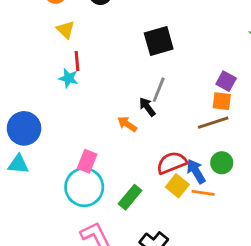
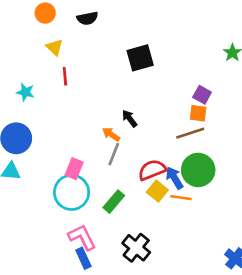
cyan star: (68, 78) -> (25, 92), moved
gray line: (159, 90) -> (114, 154), moved
green circle: (222, 163) -> (198, 170), size x1.6

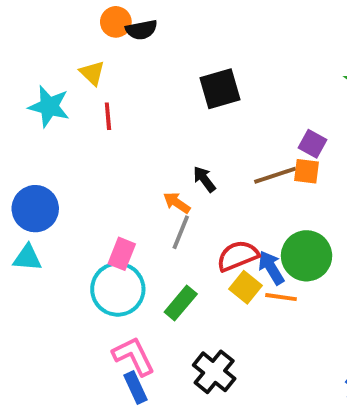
orange circle: (45, 13) -> (116, 22), moved
cyan star: (25, 92) -> (49, 106), moved, size x1.5
brown line: (190, 133) -> (275, 175), moved

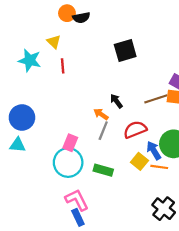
red semicircle: (238, 256) -> (135, 130), moved
green rectangle: (181, 303) -> (103, 170), turned 66
black cross: (214, 372) -> (164, 209), moved

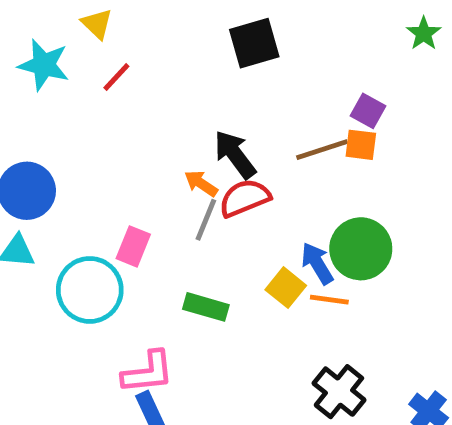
red line: (63, 66) -> (116, 77), turned 48
black arrow: (116, 101) -> (235, 154), size x1.5
red semicircle: (135, 130) -> (245, 198), moved
cyan circle: (68, 163) -> (90, 290), moved
pink L-shape: (77, 200) -> (148, 372), turned 110

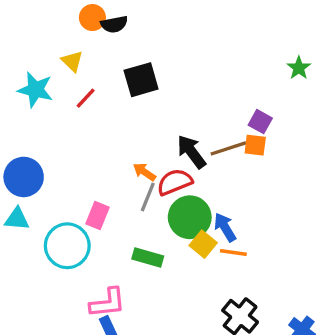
black square: (254, 43) -> (141, 80), moved
black arrow: (235, 154) -> (191, 152), moved
green circle: (361, 249) -> (190, 217), moved

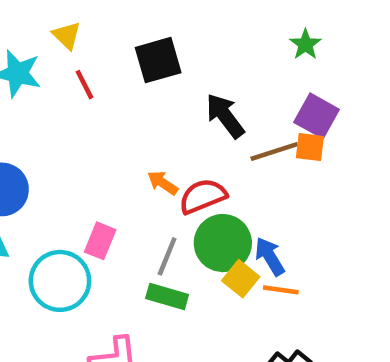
green star: (299, 68) -> (305, 44), moved
red line: (86, 98) -> (85, 85), turned -70
purple square: (260, 122) -> (317, 116), size x1.4
black arrow: (191, 152) -> (225, 116), moved
gray line: (148, 197) -> (167, 256), moved

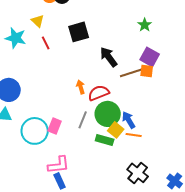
orange arrow: (163, 183) -> (81, 87), turned 40
pink rectangle: (100, 241) -> (55, 126), moved
green rectangle: (167, 297) -> (105, 140), moved

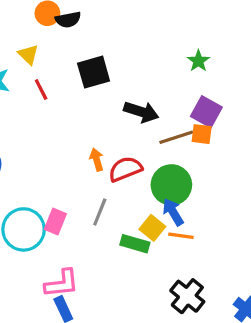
black arrow: (109, 57) -> (141, 112), turned 145
green circle: (108, 114) -> (171, 185), moved

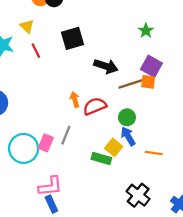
green circle: (171, 185) -> (127, 117), size x0.6
gray line: (100, 212) -> (66, 135), moved
orange line: (181, 236) -> (154, 153), moved

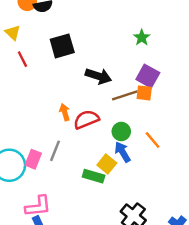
orange line: (154, 153) -> (153, 140), moved, turned 42

